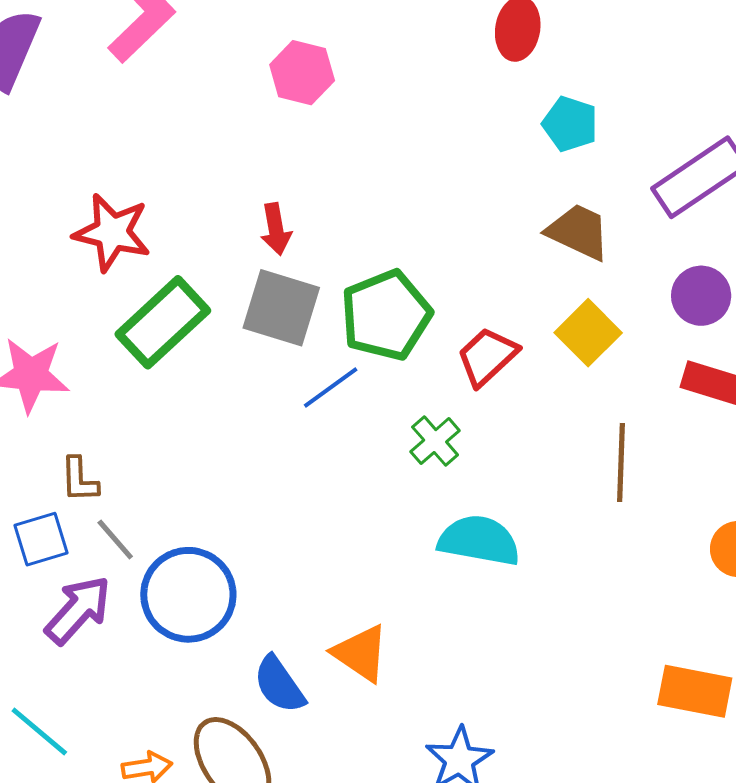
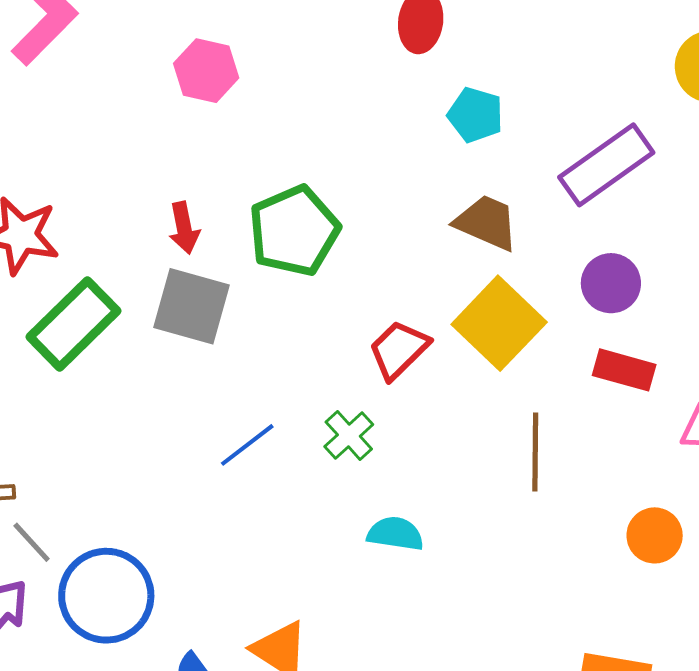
green pentagon: (386, 315) -> (294, 231), moved
yellow square: (588, 333) -> (499, 323), size x1.4
blue line: (331, 387) -> (247, 445), moved
cyan semicircle: (479, 540) -> (395, 534), size x0.7

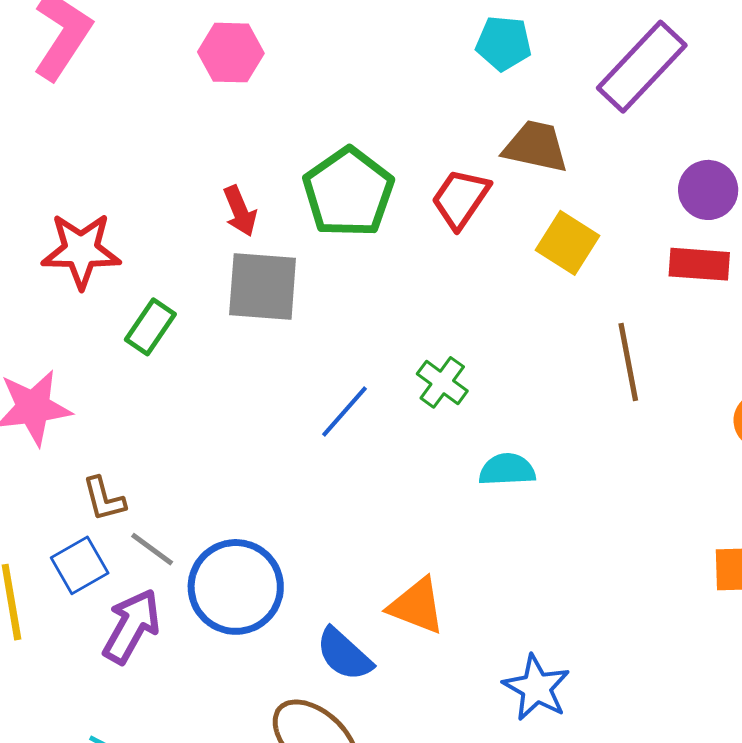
purple circle: (611, 283) -> (708, 190), moved
yellow square: (499, 323) -> (567, 243), size x0.7
green rectangle: (74, 324) -> (150, 327), size x0.6
red trapezoid: (399, 350) -> (461, 199), moved

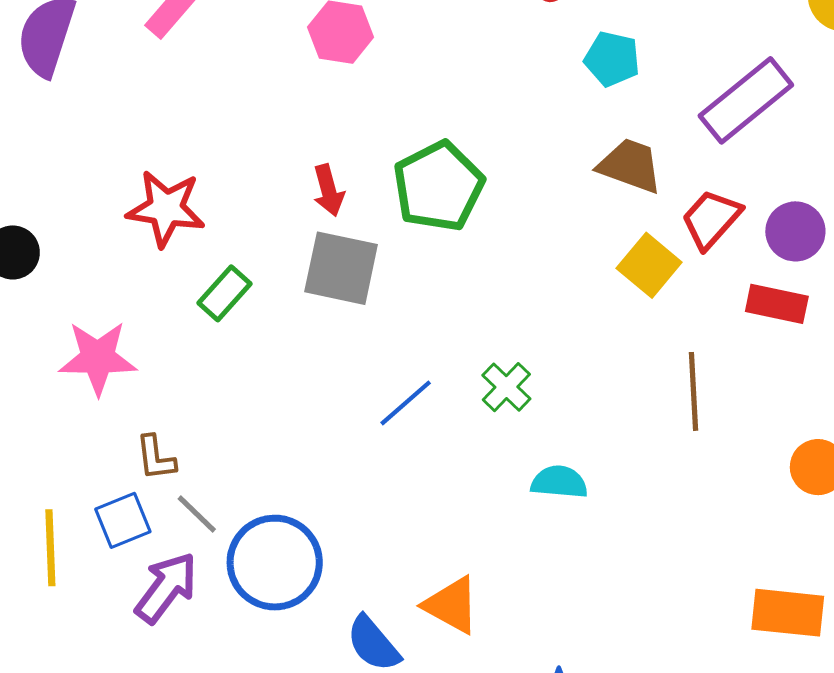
red trapezoid: (461, 199) -> (711, 219), moved

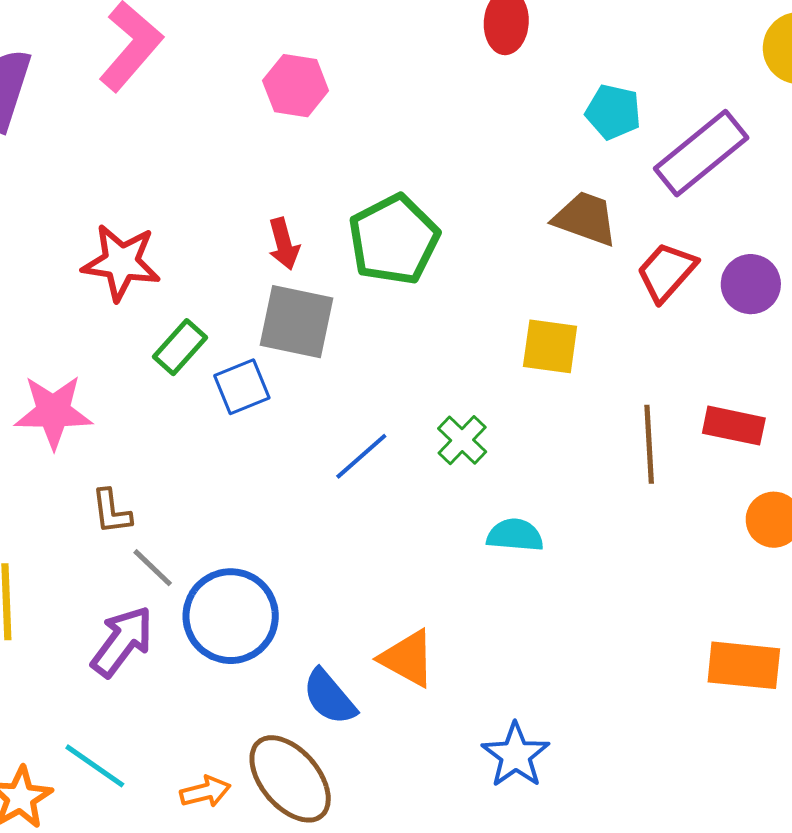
cyan pentagon: (612, 59) -> (613, 112), moved
yellow square: (649, 265) -> (550, 346), moved, turned -32
red rectangle: (777, 304) -> (734, 426), moved
blue square: (123, 520) -> (242, 387), moved

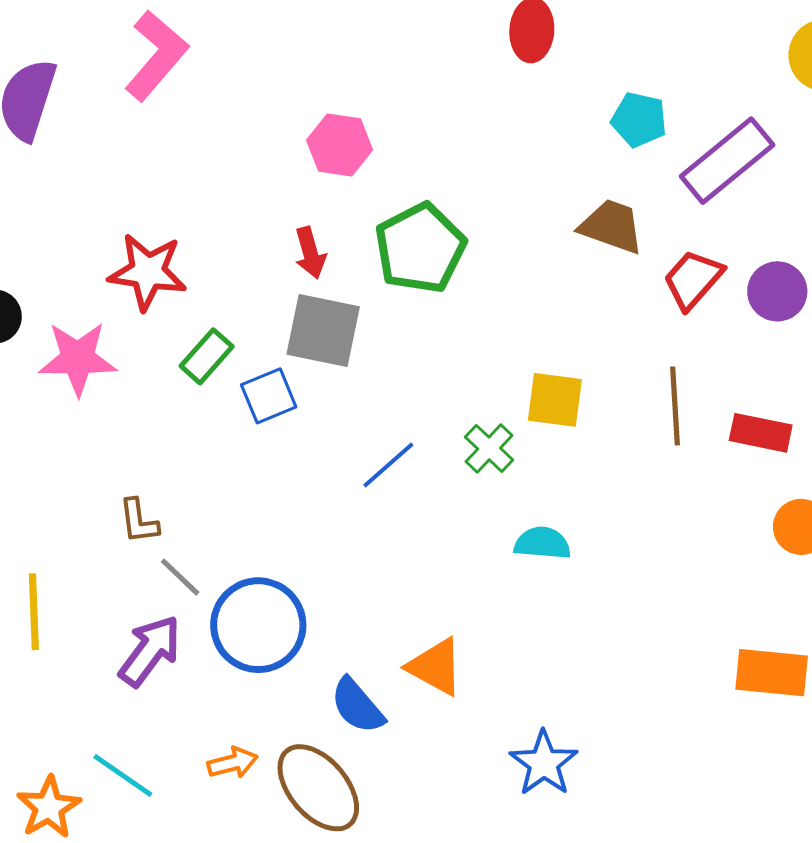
pink hexagon: (296, 86) -> (340, 145), moved
yellow square: (550, 346) -> (555, 400), moved
pink star: (53, 412) -> (78, 359), moved
brown line: (649, 444) -> (675, 406), moved
orange arrow: (205, 792) -> (233, 763), moved

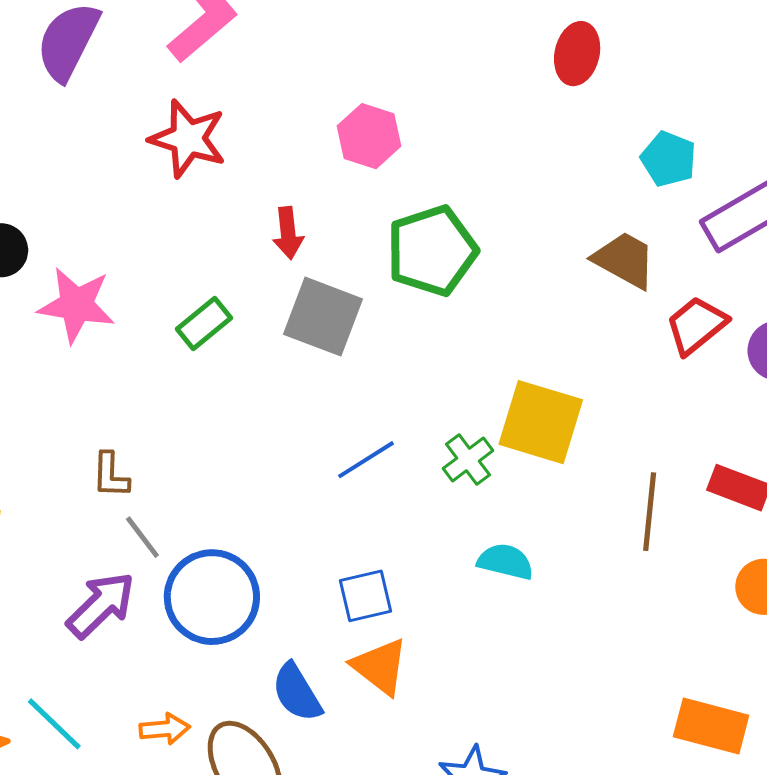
red arrow: (310, 253) -> (288, 233), moved
red star: (148, 272) -> (188, 139), moved
blue square: (269, 396) -> (366, 596), moved
yellow square: (555, 400) -> (541, 422), size x1.4
brown line: (675, 406) -> (650, 512), moved

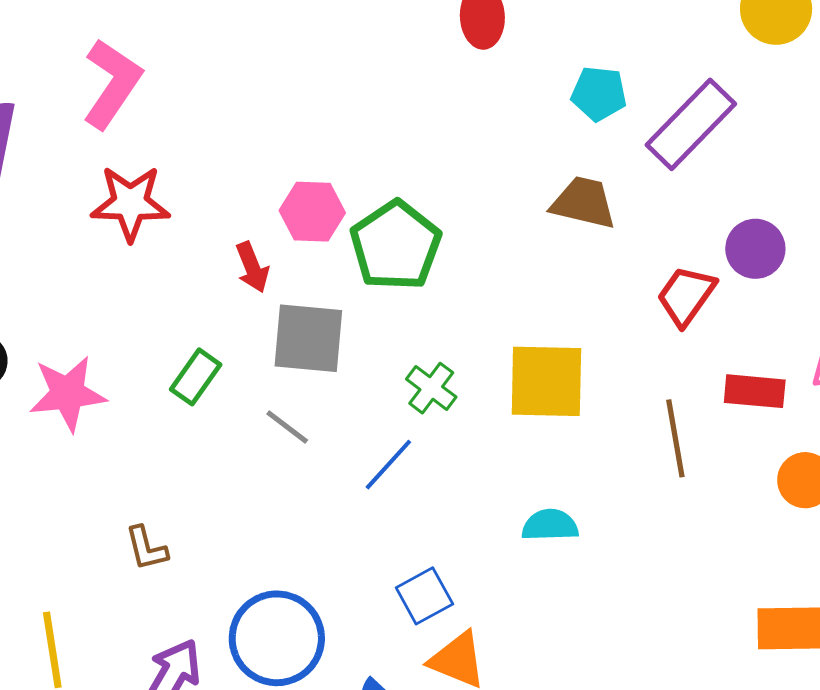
pink hexagon: (369, 136) -> (312, 212), moved
red trapezoid: (696, 325) -> (686, 296), moved
green cross: (468, 460) -> (431, 388), moved
gray line: (142, 537) -> (287, 427), moved

